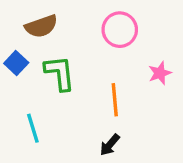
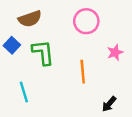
black arrow: (110, 145) -> (109, 104), moved

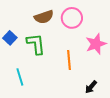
brown semicircle: (30, 19) -> (44, 17), moved
pink star: (115, 52) -> (96, 44), size x1.5

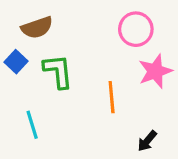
brown semicircle: (44, 17) -> (37, 28), moved
pink circle: (72, 18) -> (136, 29), moved

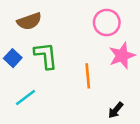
blue square: (16, 62) -> (13, 58), moved
cyan line: (32, 125) -> (25, 97), turned 70

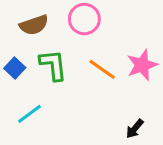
pink circle: (107, 23) -> (84, 19), moved
orange line: (88, 76) -> (102, 69), moved, turned -50

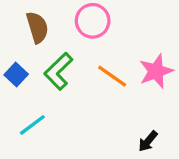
brown semicircle: (34, 25) -> (37, 27), turned -88
green L-shape: (53, 65) -> (58, 71), turned -128

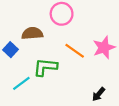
brown semicircle: (37, 27) -> (32, 33), moved, turned -78
green L-shape: (58, 71) -> (45, 67), moved, turned 50

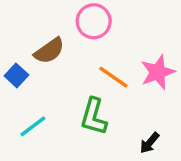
brown semicircle: (32, 33) -> (49, 51), turned 150
green L-shape: (45, 67) -> (94, 117), moved, turned -80

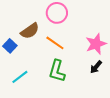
orange line: (113, 77) -> (55, 43), moved
black arrow: (150, 143) -> (96, 67), moved

